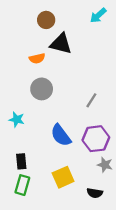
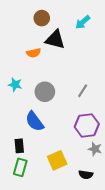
cyan arrow: (98, 15) -> (83, 22), moved
gray circle: (42, 89) -> (45, 92), moved
cyan star: (17, 119) -> (15, 85), moved
blue semicircle: (61, 135) -> (35, 121), moved

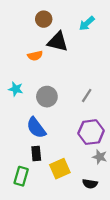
black rectangle: (19, 146) -> (36, 154), moved

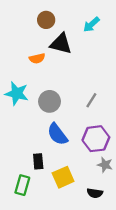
cyan star: (16, 89) -> (17, 93), size x1.5
blue semicircle: (36, 128) -> (57, 134), moved

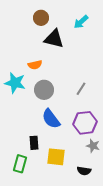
orange semicircle: (37, 58) -> (35, 65), moved
yellow square: (63, 177) -> (56, 157), turned 30

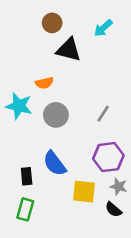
blue semicircle: (51, 119) -> (55, 163), moved
black rectangle: (34, 143) -> (27, 176), moved
yellow square: (56, 157) -> (84, 192), moved
black semicircle: (84, 171) -> (113, 209), moved, turned 32

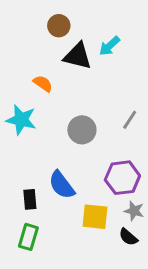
cyan arrow: (103, 28) -> (109, 46), moved
orange semicircle: (44, 83) -> (43, 84), moved, turned -132
gray line: (103, 114) -> (130, 120), moved
gray circle: (56, 115) -> (82, 130), moved

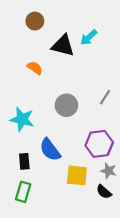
brown circle: (59, 26) -> (35, 21), moved
cyan star: (21, 120) -> (22, 119), moved

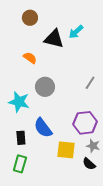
gray circle: (66, 105) -> (45, 87), moved

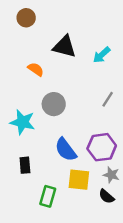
brown circle: (30, 18) -> (26, 18), moved
cyan arrow: (76, 32) -> (102, 55), moved
blue semicircle: (43, 128) -> (66, 150), moved
green rectangle: (20, 164) -> (48, 196), moved

